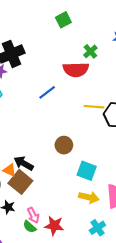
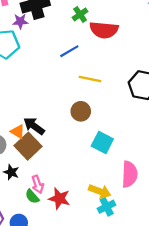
green cross: (90, 51) -> (80, 14), moved
yellow line: (94, 107) -> (90, 79), moved
yellow arrow: (89, 197) -> (100, 191), moved

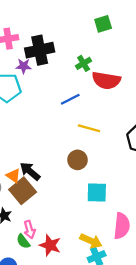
cyan square: (102, 143) -> (97, 192), turned -30

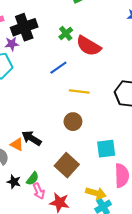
red semicircle: (106, 80) -> (89, 46), turned 30
brown square: (23, 191) -> (67, 165), moved
cyan square: (97, 192) -> (106, 149), moved
green semicircle: (23, 241) -> (33, 179), moved, turned -96

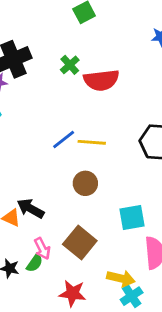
red semicircle: (89, 46) -> (101, 80), turned -35
blue line: (58, 68) -> (64, 140), moved
pink arrow: (39, 191) -> (42, 249), moved

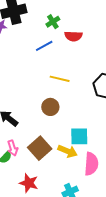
red semicircle: (101, 80) -> (73, 36), size x0.7
blue line: (64, 140) -> (44, 46), moved
yellow arrow: (121, 278) -> (68, 151), moved

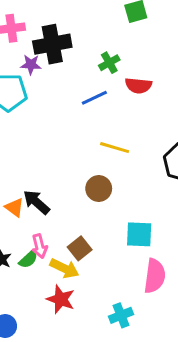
brown square: (40, 148) -> (80, 248), size x0.7
yellow arrow: (68, 151) -> (64, 268), moved

